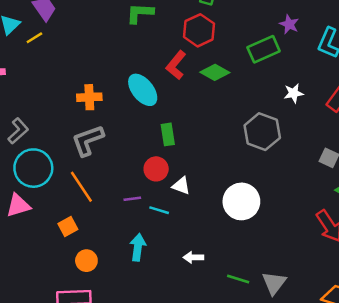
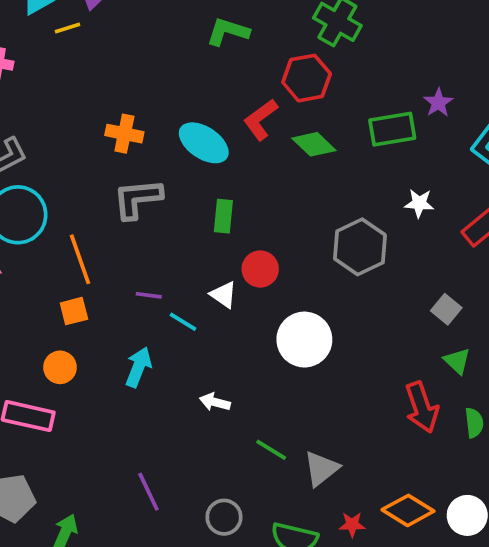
cyan ellipse: (143, 90) -> (204, 143), turned -32
gray L-shape: (88, 140) -> (137, 199), moved
red circle: (156, 169) -> (260, 269), moved
orange square: (68, 227) -> (74, 311), moved

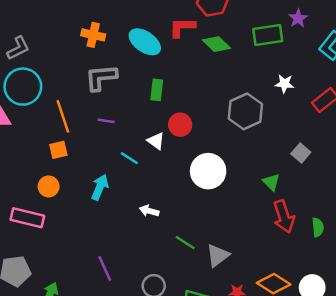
red L-shape: (261, 119) -> (182, 27), turned 36
purple line: (149, 295) -> (106, 121), moved
green triangle: (457, 361) -> (271, 182), moved

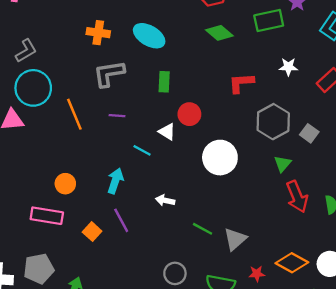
red L-shape: (182, 27) -> (241, 83), moved
gray hexagon: (245, 111) -> (273, 122), moved
orange square: (58, 150) -> (92, 232), moved, turned -30
green triangle: (271, 182) -> (282, 164), turned 30
purple line: (105, 268) -> (121, 220), moved

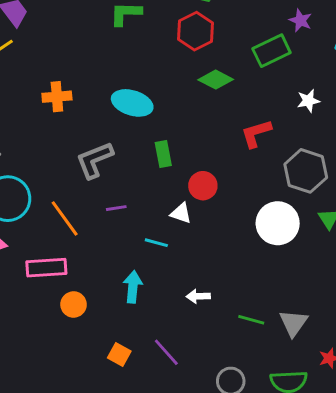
orange cross: (98, 33) -> (57, 97), moved
white circle: (220, 158) -> (278, 223), moved
pink rectangle: (47, 216) -> (46, 268), moved
purple line: (121, 220) -> (166, 352), moved

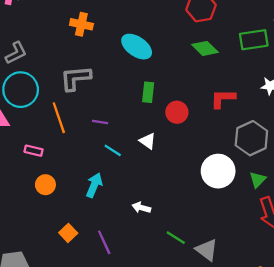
gray L-shape: (95, 160) -> (76, 78), moved
red circle: (203, 186) -> (177, 112), moved
cyan line: (156, 243) -> (113, 150), moved
pink rectangle: (46, 268) -> (34, 151), size x0.6
gray triangle: (293, 323) -> (207, 250), turned -45

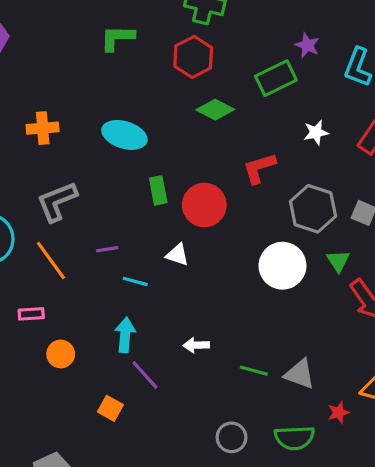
red circle: (177, 112) -> (204, 205), size x1.4
purple line: (104, 242) -> (145, 375), moved

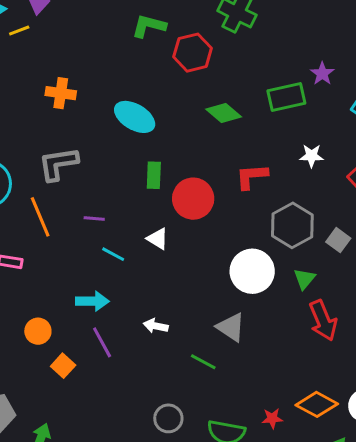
red hexagon: (193, 57) -> (193, 53), moved
cyan arrow: (125, 335) -> (92, 301), turned 72
orange circle: (61, 354) -> (38, 331), moved
gray triangle: (300, 374) -> (231, 327), moved

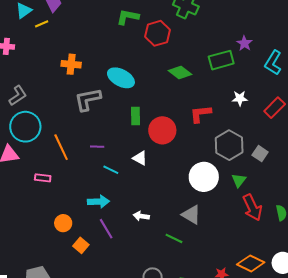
gray L-shape: (58, 164) -> (88, 99), moved

